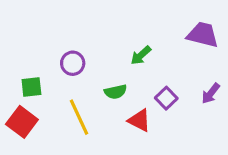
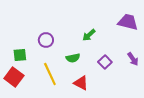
purple arrow: (211, 93) -> (133, 59), turned -72
red triangle: (139, 120) -> (81, 83), moved

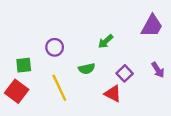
purple trapezoid: (128, 22) -> (152, 26), turned 105
red triangle: (81, 83) -> (113, 94), moved

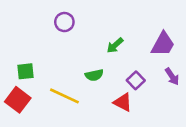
purple trapezoid: (152, 26) -> (163, 44), moved
purple circle: (55, 47) -> (64, 22), moved
yellow line: (59, 88) -> (64, 96), turned -40

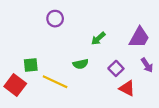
green square: (26, 71) -> (31, 65), moved
red triangle: (123, 102) -> (127, 88), moved

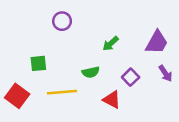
green square: (31, 65) -> (38, 63), moved
yellow line: (55, 82) -> (62, 92), turned -30
red triangle: (127, 88) -> (112, 100), moved

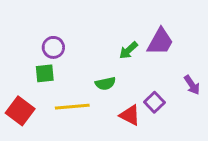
purple circle: (62, 21) -> (53, 47), moved
purple trapezoid: (157, 42) -> (160, 42), moved
purple square: (131, 77) -> (154, 102), moved

